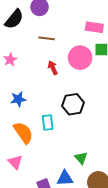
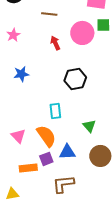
cyan rectangle: (48, 122) -> (55, 111), moved
orange semicircle: (23, 133) -> (46, 136), moved
green triangle: (81, 158) -> (89, 126), moved

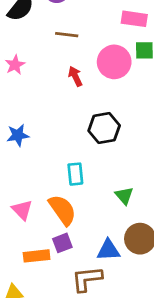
blue star: (21, 74) -> (18, 135), moved
blue triangle: (67, 152) -> (108, 250), moved

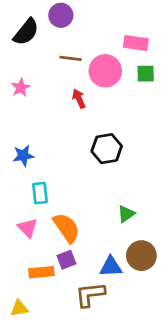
pink circle: (114, 62) -> (105, 71), moved
cyan rectangle: (75, 174) -> (40, 193), moved
green triangle: (124, 196) -> (126, 214), turned 36

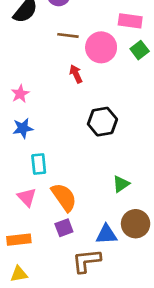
green square: (146, 74) -> (140, 50), turned -36
pink star: (21, 87) -> (20, 94), moved
orange rectangle: (41, 272) -> (19, 240), moved

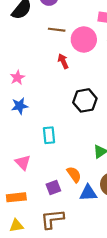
cyan rectangle: (39, 164) -> (49, 135), moved
orange semicircle: (64, 197) -> (74, 174), moved, size x0.7
brown L-shape: (86, 261) -> (52, 219), moved

